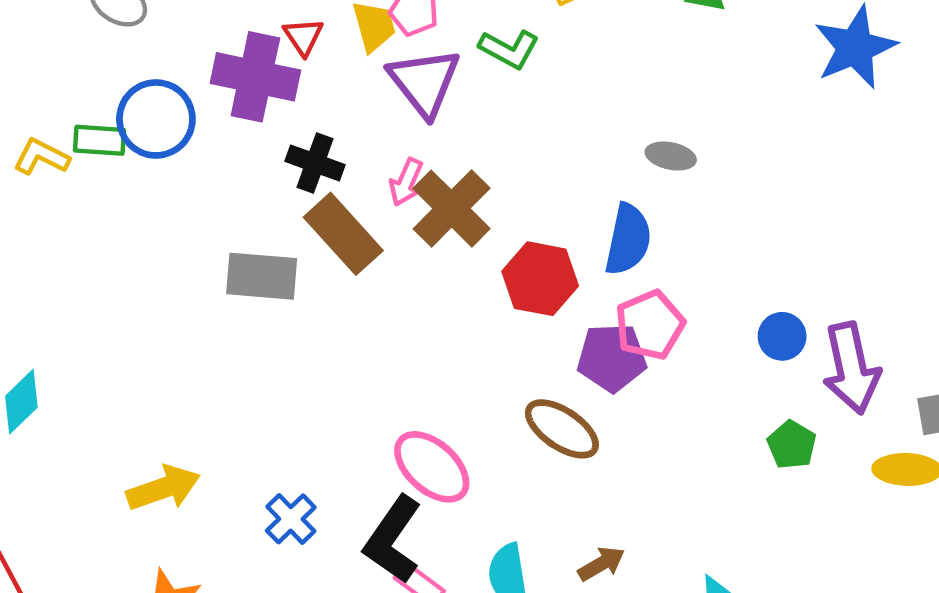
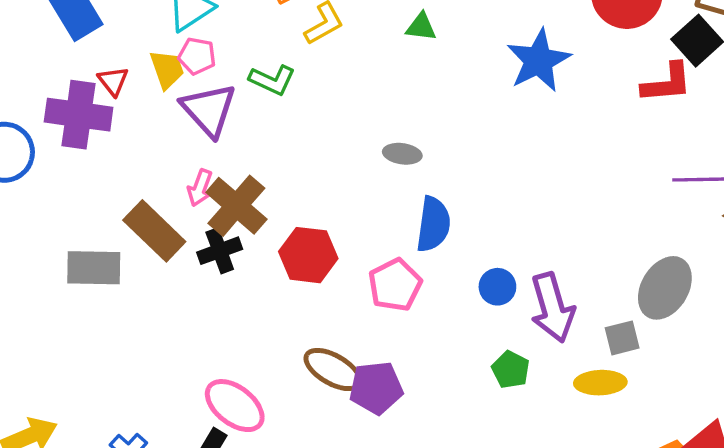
black cross: (315, 163) -> (220, 251), moved, turned -36
blue semicircle: (628, 239) -> (433, 224), moved
purple pentagon: (612, 358) -> (376, 388), moved

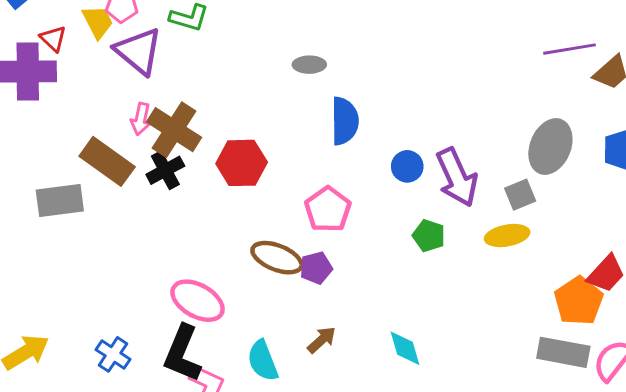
pink pentagon: (395, 285) -> (328, 209), moved
purple pentagon: (376, 388) -> (316, 268), size x0.7

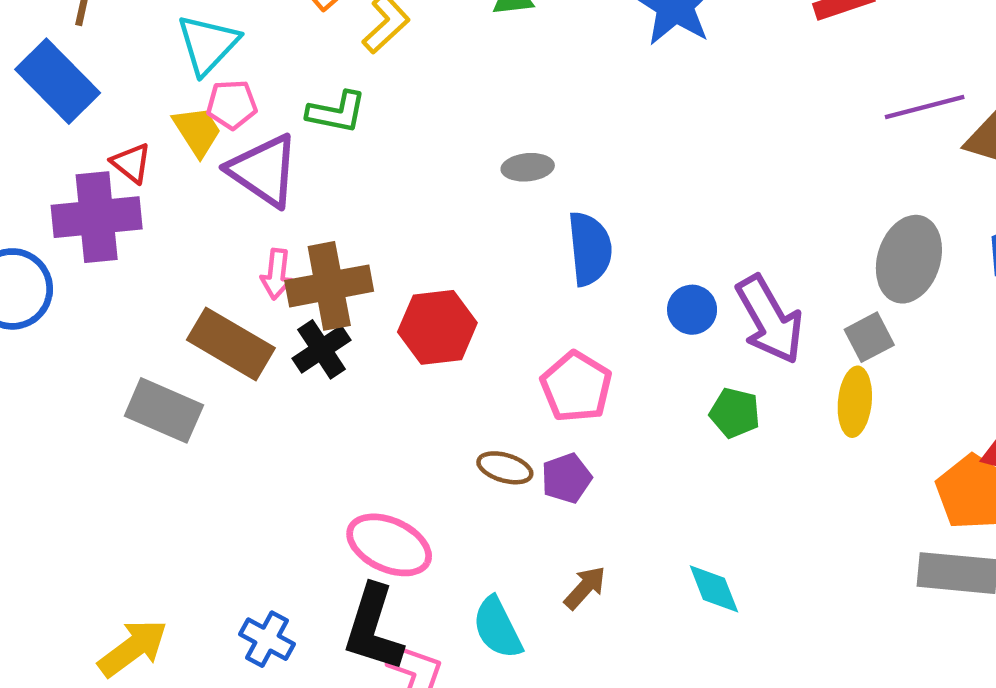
brown cross: (174, 130) -> (329, 286), turned -38
gray rectangle: (60, 201) -> (164, 410), turned 36
yellow ellipse: (507, 236) -> (855, 402), turned -69
brown ellipse: (277, 258) -> (505, 468), size x0.7

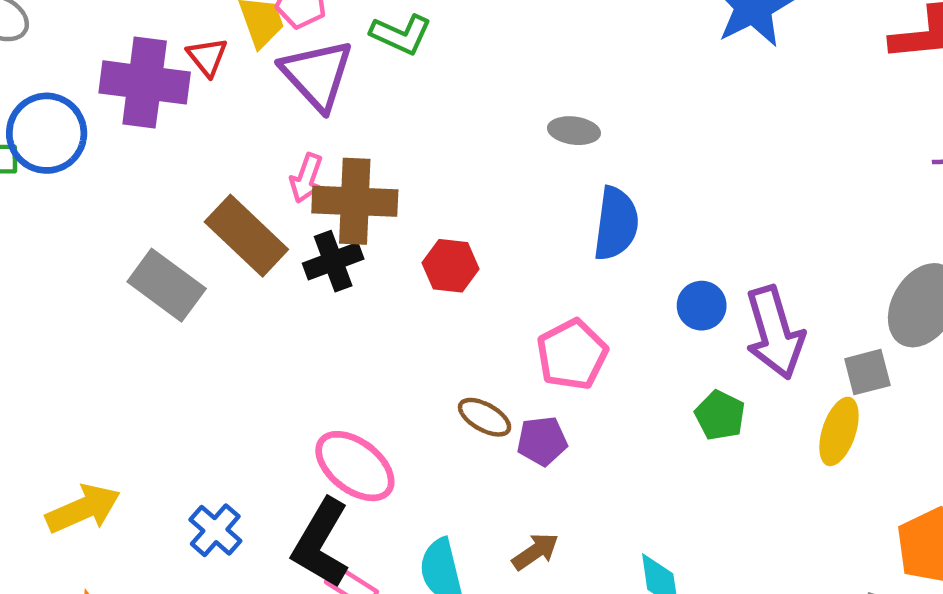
red triangle: (131, 163) -> (207, 57), moved
red hexagon: (437, 327) -> (451, 266), size x0.7

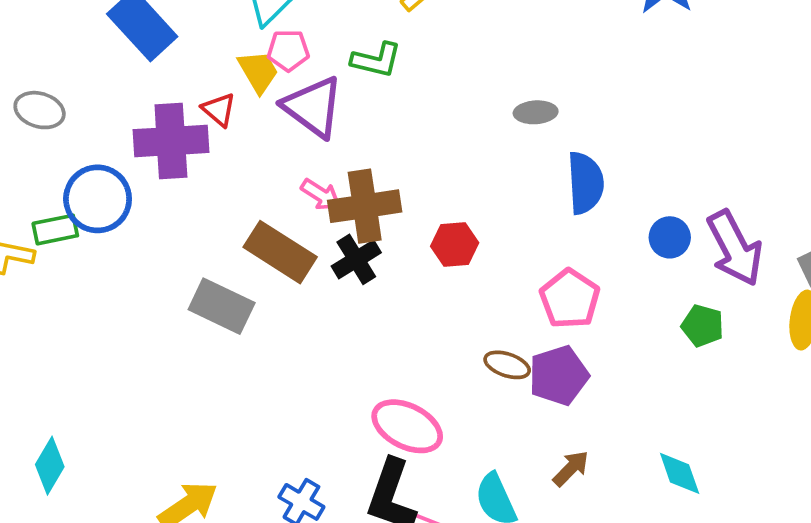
pink arrow: (306, 178) -> (321, 195), turned -66
purple pentagon: (542, 441) -> (559, 375), size x1.4

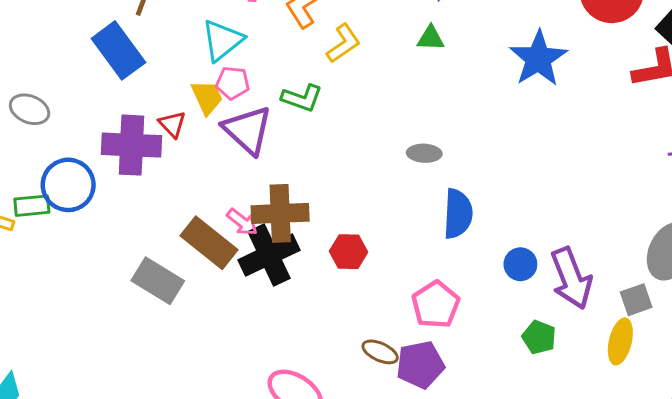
pink arrow: (321, 195) -> (242, 222), moved
black cross: (356, 259) -> (269, 255), size x1.5

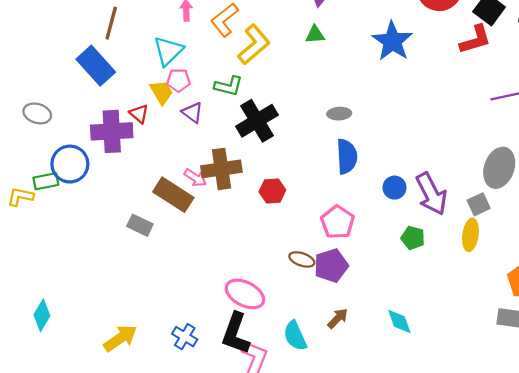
yellow L-shape: (343, 43) -> (254, 45), size x1.4
purple triangle: (248, 130) -> (192, 112), size x0.6
gray ellipse: (424, 153) -> (339, 114), moved
black cross: (269, 255) -> (257, 121), moved
gray rectangle: (158, 281) -> (140, 225), size x0.7

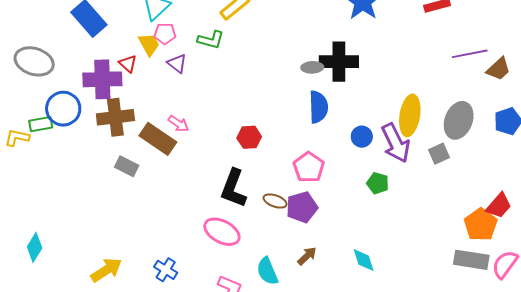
gray ellipse: (37, 113) -> (34, 61), size x1.5
black cross: (257, 121) -> (339, 62), moved, turned 30
brown cross: (221, 169) -> (115, 117), moved
yellow ellipse: (470, 235) -> (410, 115), moved, size x1.4
black L-shape: (236, 333) -> (233, 188), moved

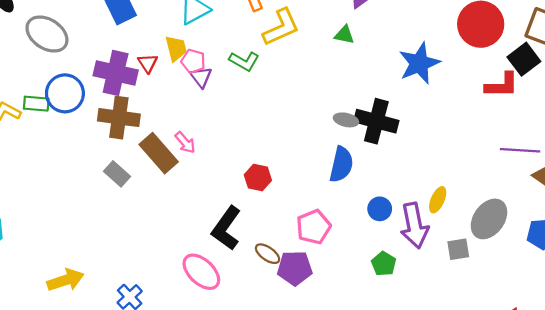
pink pentagon: (165, 34) -> (193, 61), moved
yellow ellipse: (410, 115) -> (438, 200), size x0.6

